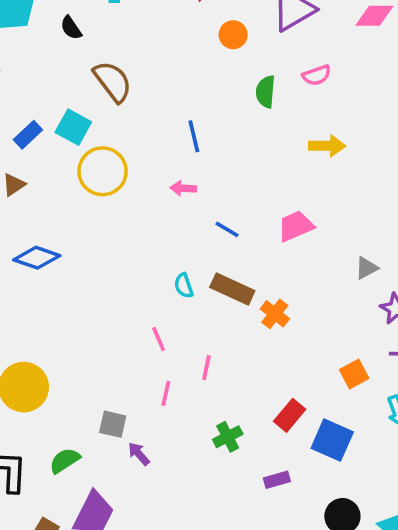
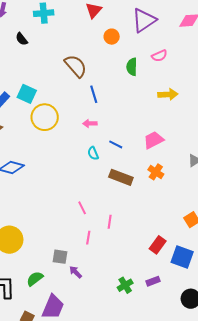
brown semicircle: (113, 81) -> (76, 66), moved
cyan semicircle: (184, 286) -> (93, 153), moved
orange cross: (275, 314) -> (156, 172), moved
green cross: (228, 437) -> (125, 285), moved

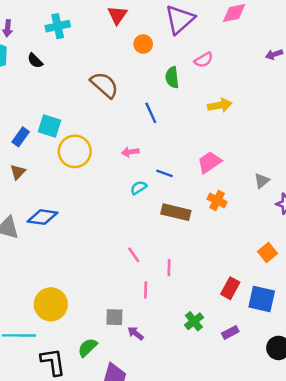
blue line: (94, 94) -> (151, 113), moved
cyan semicircle: (93, 153) -> (139, 188), turned 88
green cross: (125, 285) -> (194, 321), moved

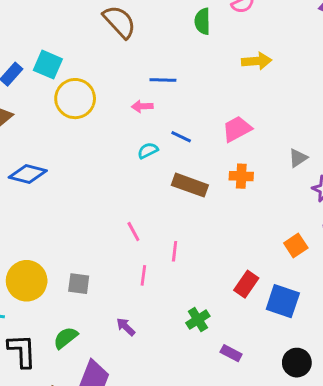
blue line: (151, 113) -> (163, 80), moved, turned -70
orange cross: (217, 200) -> (241, 176), turned -30
gray square: (114, 317) -> (79, 284), moved
purple rectangle: (230, 332) -> (231, 353), moved, turned 49

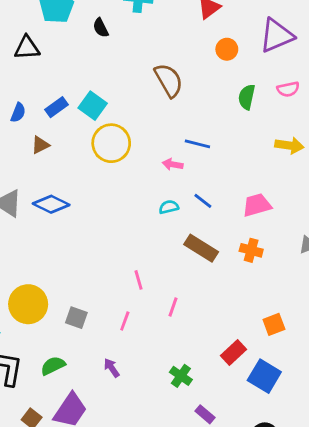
orange square: (296, 246) -> (274, 324), moved
pink line: (143, 275) -> (125, 321), moved
green cross: (198, 320) -> (181, 376), turned -35

